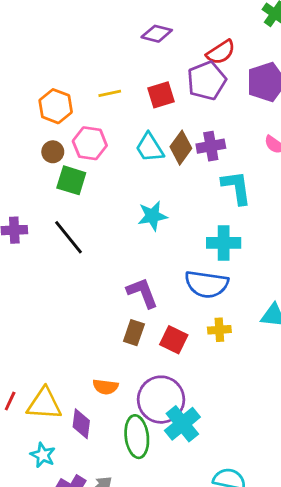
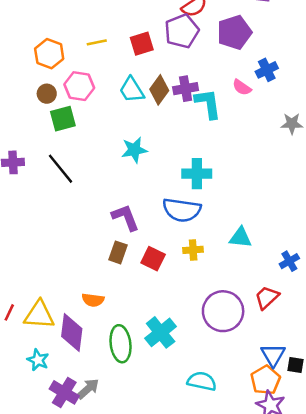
green square: (71, 180) -> (63, 119), turned -32
cyan L-shape: (236, 187) -> (208, 104), moved
purple circle: (161, 400) -> (223, 311), moved
purple diamond: (81, 424) -> (72, 332), size x1.4

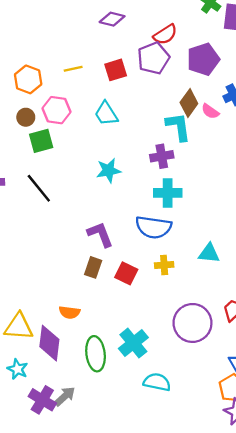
purple cross: (186, 89) -> (162, 156), moved
brown diamond: (159, 90) -> (189, 103), moved
cyan semicircle: (202, 381) -> (157, 382), moved

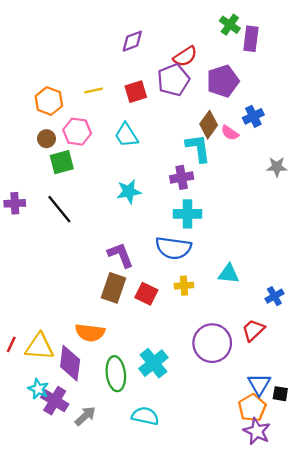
purple diamond: (112, 19) -> (132, 41), turned -35
brown rectangle: (93, 267) -> (113, 288), size x1.4
orange semicircle: (70, 312) -> (90, 333), size x1.4
cyan semicircle: (157, 382) -> (145, 416), moved
purple cross: (42, 400) -> (55, 401), moved

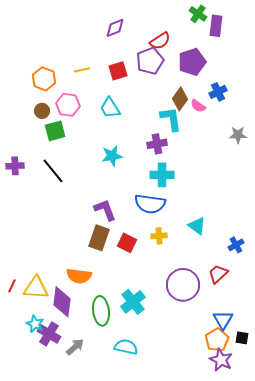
cyan triangle: (229, 274) -> (197, 226), turned 30
black square: (280, 394) -> (242, 338), moved

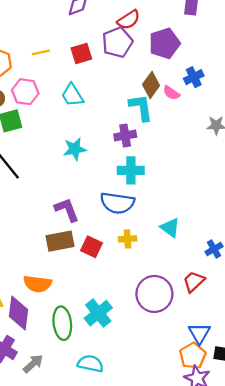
brown rectangle: (99, 238) -> (60, 241), turned 60

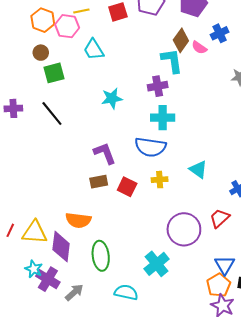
pink hexagon: (25, 92) -> (67, 26), moved
cyan trapezoid: (72, 95) -> (94, 50), moved
brown rectangle: (60, 241) -> (99, 182), size x0.7
cyan cross: (98, 313) -> (157, 264), moved

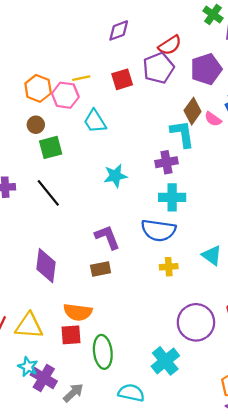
red square: (127, 187) -> (71, 335), moved, turned -30
purple diamond: (61, 247) -> (46, 266), moved

